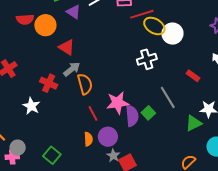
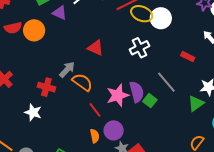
red triangle: (67, 47) -> (96, 48), moved
orange semicircle: (85, 84) -> (82, 82), turned -30
purple semicircle: (132, 116) -> (137, 92), moved

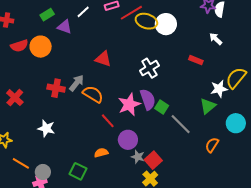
white cross: (140, 48) -> (149, 68), moved
gray line: (166, 82) -> (181, 124), moved
red cross: (46, 87) -> (56, 88), moved
orange semicircle: (95, 136) -> (101, 153), moved, turned -88

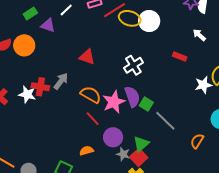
orange semicircle: (93, 94) -> (91, 95), moved
green triangle: (208, 106) -> (141, 144), moved
white star: (46, 128) -> (27, 94), moved

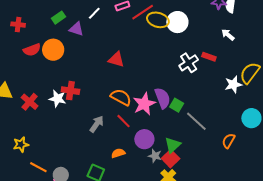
white cross: (133, 65) -> (189, 63), moved
gray arrow: (61, 81) -> (97, 124), moved

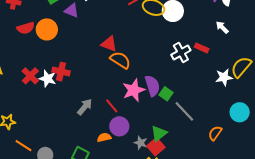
orange semicircle: (121, 97) -> (120, 60), moved
red cross: (30, 102) -> (30, 76), moved
purple circle: (144, 139) -> (119, 126), moved

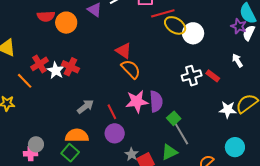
green square: (166, 94) -> (174, 118), moved
green triangle: (159, 133) -> (169, 152), moved
orange semicircle: (104, 137) -> (77, 136), moved, size x1.6
orange line: (23, 146) -> (25, 81), moved

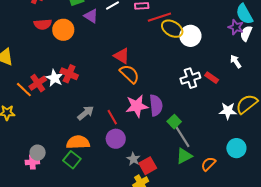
red cross: (39, 64) -> (38, 83), moved
green triangle: (169, 152) -> (184, 156), moved

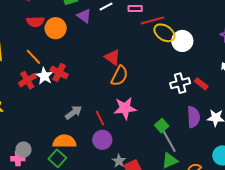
orange semicircle: (129, 74) -> (119, 76), turned 70
orange line: (24, 90) -> (33, 57), moved
purple semicircle: (156, 105) -> (194, 117), moved

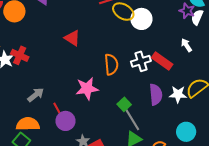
orange semicircle: (119, 76) -> (111, 64), moved, turned -30
red rectangle: (201, 84) -> (162, 61), size x1.5
red line: (100, 118) -> (58, 110), moved

